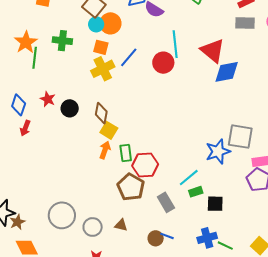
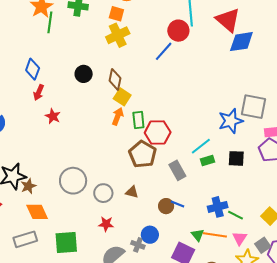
blue line: (129, 57) -> (164, 51), moved
red star: (48, 99) -> (53, 116), moved
black square: (215, 204) -> (236, 158), moved

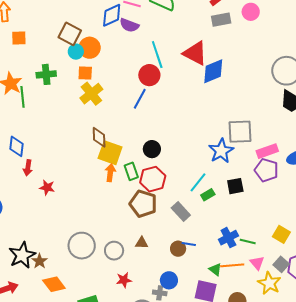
black circle: (84, 74) -> (152, 149), moved
yellow square: (122, 97) -> (110, 153), size x1.4

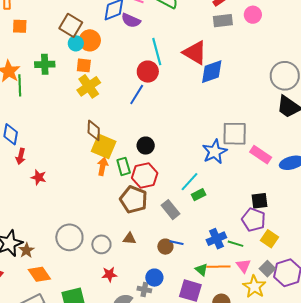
pink rectangle: (267, 151) -> (261, 155), turned 50
purple pentagon: (266, 170) -> (254, 220), moved
black square: (235, 186) -> (260, 201), moved

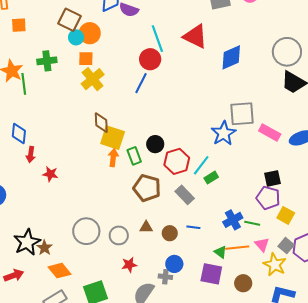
blue diamond: (212, 72) -> (231, 57), moved
black circle: (146, 146) -> (155, 144), moved
red hexagon: (145, 176) -> (177, 161), moved
brown circle: (165, 247) -> (170, 233), moved

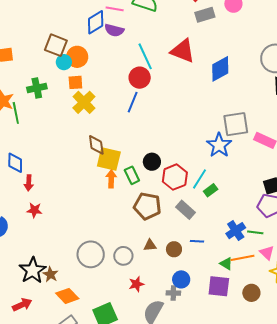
red star: (50, 174) -> (34, 210), moved

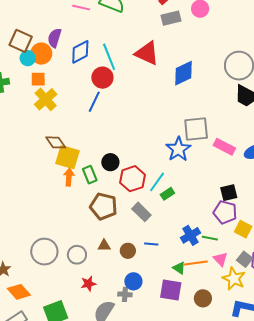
blue diamond: (96, 22) -> (80, 52), moved
purple semicircle: (114, 30) -> (55, 38), moved, turned 90
brown diamond: (96, 145) -> (56, 142), turned -30

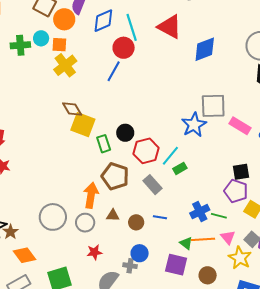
cyan circle: (28, 58) -> (41, 38), moved
orange arrow: (69, 177) -> (91, 195), moved, size x1.4

